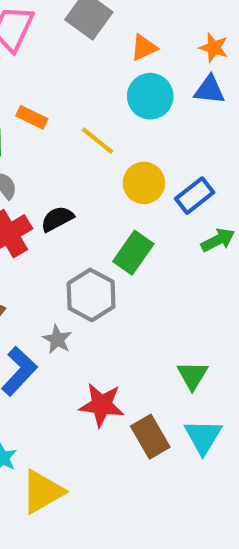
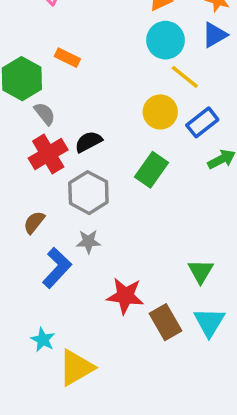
blue triangle: (209, 90) -> (215, 35), turned -36
yellow line: (97, 141) -> (185, 77), moved
gray hexagon: (91, 295) -> (88, 193), moved
gray star: (57, 339) -> (88, 242), turned -30

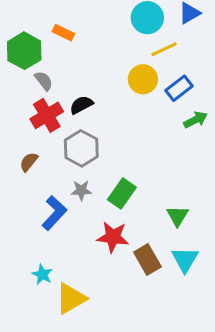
yellow line: (185, 77) -> (164, 49), turned -64
green rectangle: (151, 170) -> (122, 193), moved
brown semicircle: (34, 222) -> (29, 162), moved

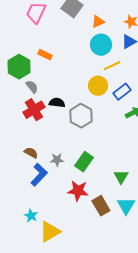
black semicircle: (81, 105) -> (57, 103), turned 35
gray hexagon: (81, 148) -> (81, 116), moved
brown semicircle: (29, 162) -> (31, 153), moved, turned 80

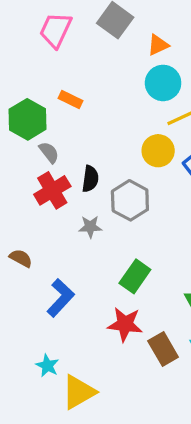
black semicircle: (57, 103) -> (90, 179), turned 91
brown semicircle: (31, 153) -> (21, 258), moved
gray star: (57, 160) -> (90, 227), moved

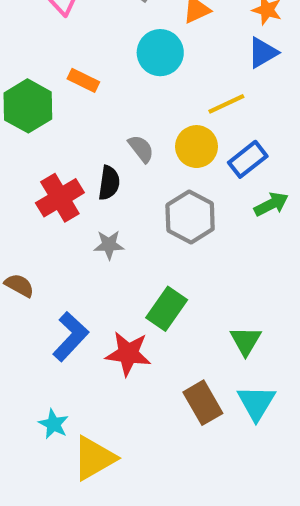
cyan circle: (163, 83) -> (160, 53), moved
gray semicircle: (49, 152) -> (141, 149), moved
gray hexagon: (130, 200) -> (190, 217), moved
red star: (125, 324) -> (128, 354), moved

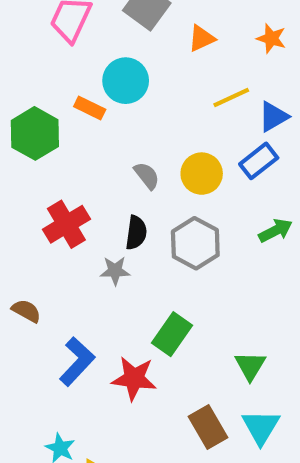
cyan circle: (160, 53) -> (126, 81), moved
blue triangle: (263, 53) -> (273, 117), moved
yellow line: (226, 104) -> (231, 98), moved
blue rectangle: (248, 159) -> (259, 161), moved
black semicircle: (109, 183) -> (136, 233), moved

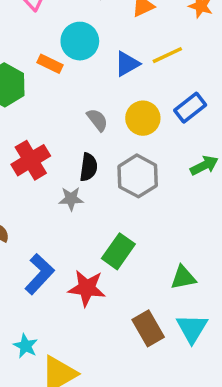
blue triangle: (273, 117) -> (127, 64), moved
green triangle: (250, 366) -> (183, 278), turned 48

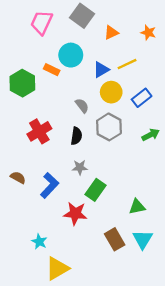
yellow circle: (143, 118) -> (111, 92), moved
gray hexagon: (138, 176) -> (109, 127), moved
gray star: (71, 199) -> (80, 167), moved
blue L-shape: (39, 274) -> (49, 185), moved
cyan star: (25, 346) -> (39, 242), moved

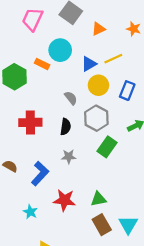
blue rectangle: (142, 98) -> (127, 91), turned -30
red cross: (39, 131) -> (30, 122), turned 30
green rectangle: (95, 190) -> (107, 147), moved
green triangle: (137, 207) -> (98, 199), moved
cyan star: (39, 242) -> (30, 212), moved

